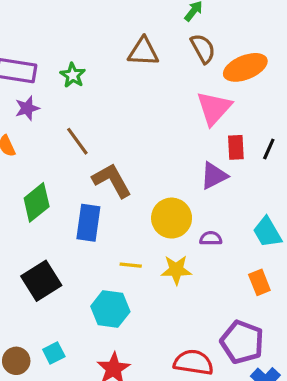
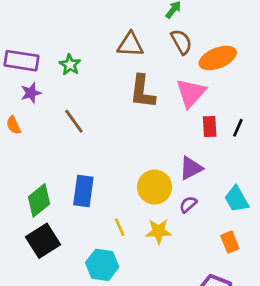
purple triangle: (214, 176) -> (191, 168), moved
brown L-shape: (112, 180) -> (142, 92), moved, turned -144
green diamond: (37, 202) -> (39, 200), moved
purple semicircle: (211, 238) -> (188, 204), turned -42
yellow line: (131, 265) -> (120, 227), turned 60

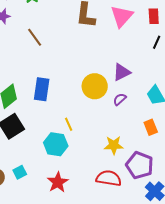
red rectangle: (210, 127) -> (154, 16), moved
yellow line: (120, 227) -> (69, 124), moved
yellow star: (159, 231) -> (114, 145), moved

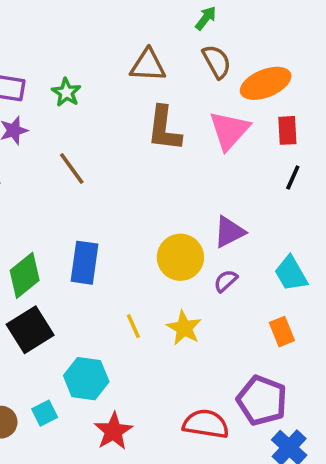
cyan hexagon: (56, 144) -> (86, 379), moved
yellow star: (114, 145) -> (184, 328), moved, turned 30

